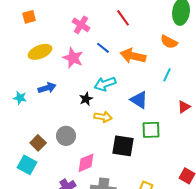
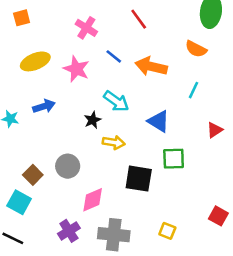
cyan arrow: (105, 84) -> (116, 101), turned -125

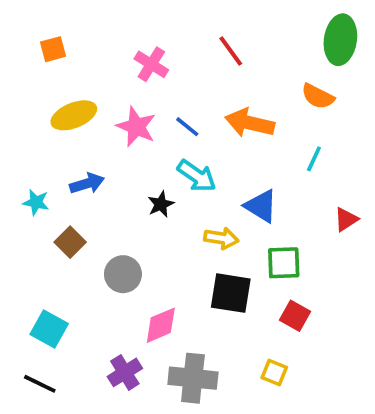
blue line: (114, 56) -> (187, 127), moved
yellow arrow: (114, 142) -> (221, 238), moved
brown square: (33, 175) -> (70, 242), moved
red square: (218, 216) -> (295, 316), moved

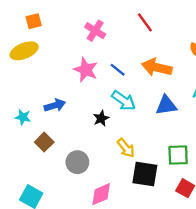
yellow ellipse: (74, 115) -> (24, 51), moved
blue triangle: (261, 206) -> (166, 105), moved, turned -40
yellow arrow: (221, 238) -> (126, 148), moved, turned 42

